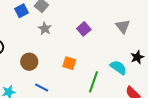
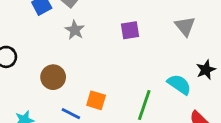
purple square: (84, 29) -> (130, 30), turned 32
orange square: (69, 63) -> (96, 100), moved

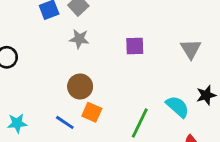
gray star: (75, 30) -> (79, 39), turned -30
brown circle: (53, 77) -> (80, 86), moved

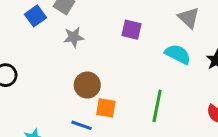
purple square: (135, 46) -> (132, 30), turned 30
cyan semicircle: (178, 107) -> (178, 54), moved

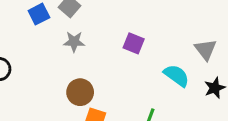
gray triangle: (189, 18) -> (206, 50), moved

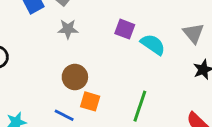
cyan semicircle: (176, 76) -> (153, 44), moved

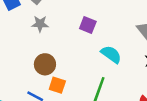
cyan semicircle: (153, 44) -> (111, 54), moved

